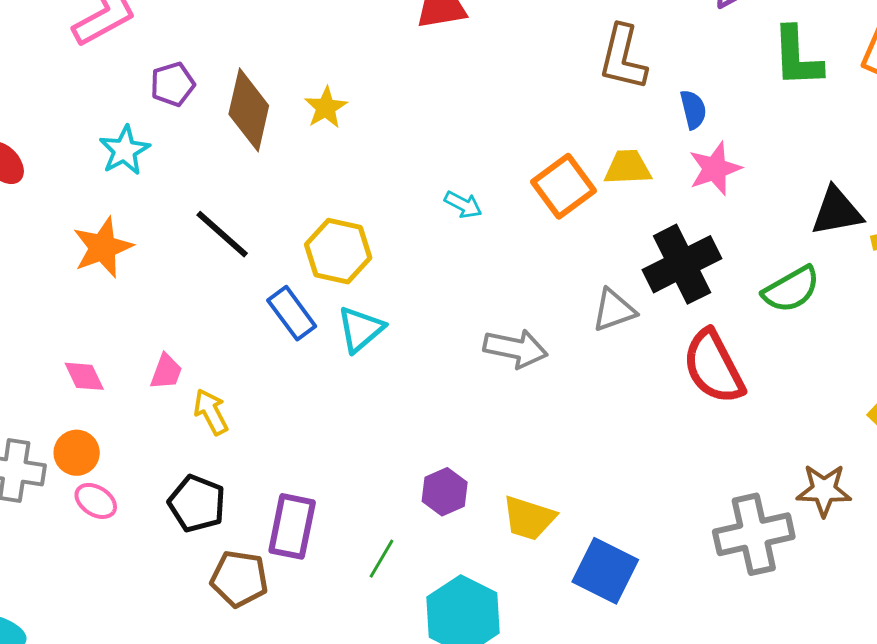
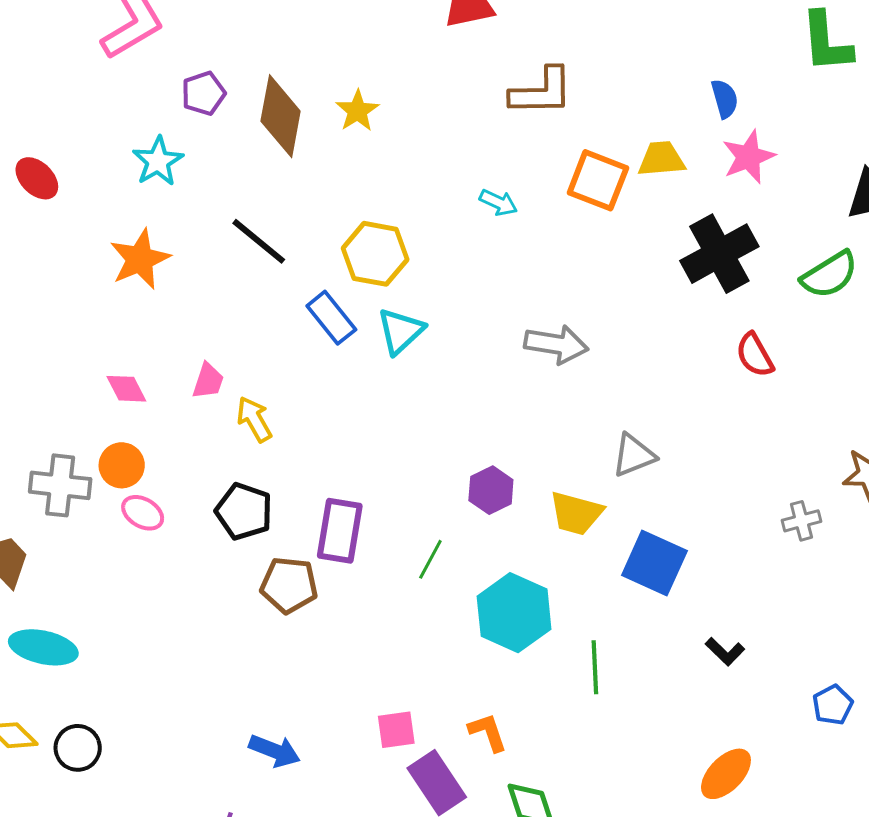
brown L-shape: (623, 58) -> (541, 92), moved, turned -102
orange square: (563, 186) -> (598, 180), turned -30
gray triangle: (614, 310) -> (634, 455), moved
red semicircle: (713, 367) -> (755, 355), size x0.6
gray cross: (754, 534) -> (801, 521), size x0.5

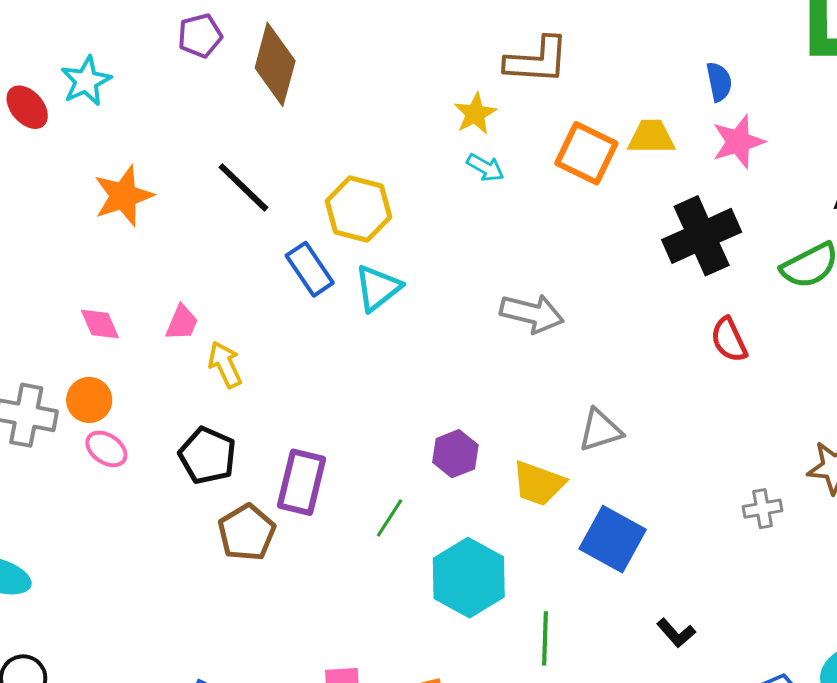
yellow star: (357, 111) -> (475, 114), moved
cyan star: (158, 161) -> (86, 81), moved
brown pentagon: (289, 585) -> (247, 532), turned 30

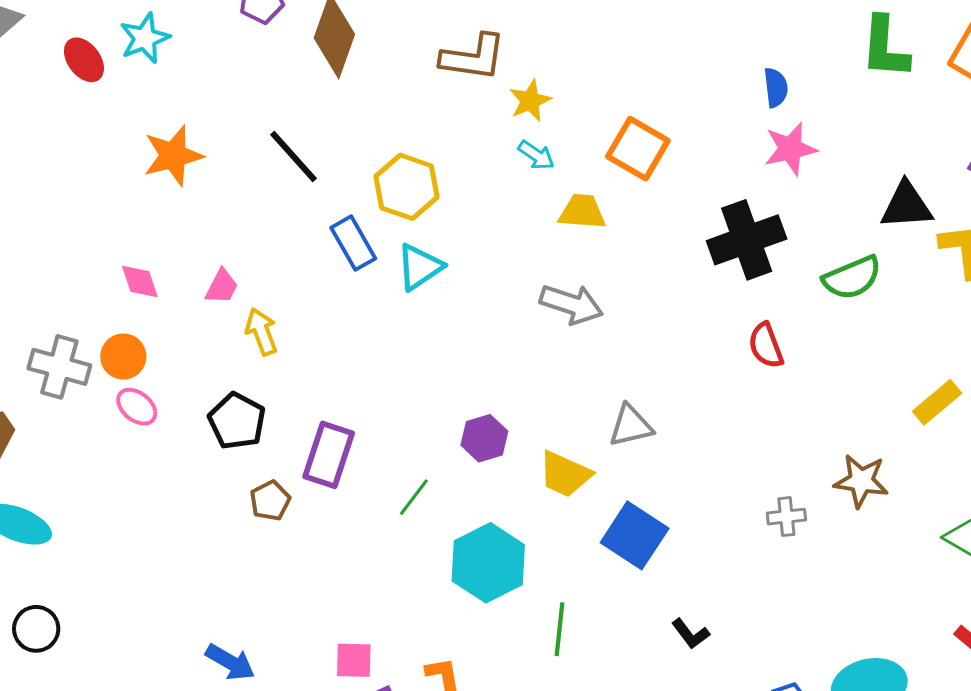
brown L-shape: (537, 60) -> (473, 57), moved
yellow trapezoid: (651, 137) -> (582, 212), moved
brown pentagon: (247, 532) -> (270, 501), size x0.7

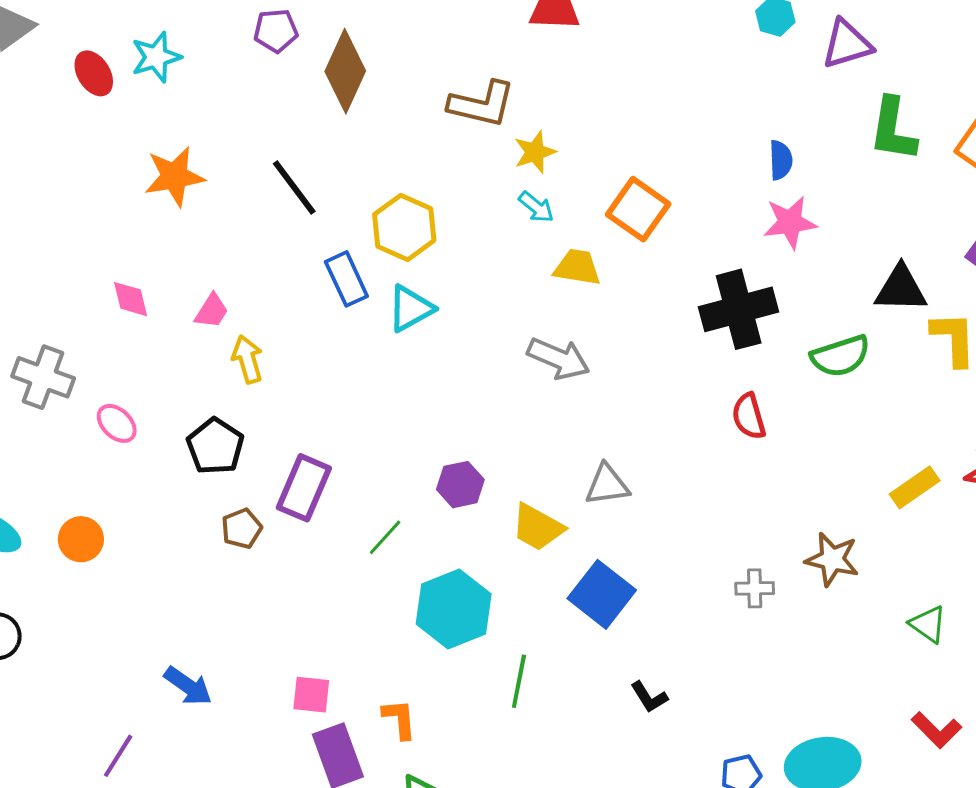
orange circle: (123, 357) -> (81, 539), moved

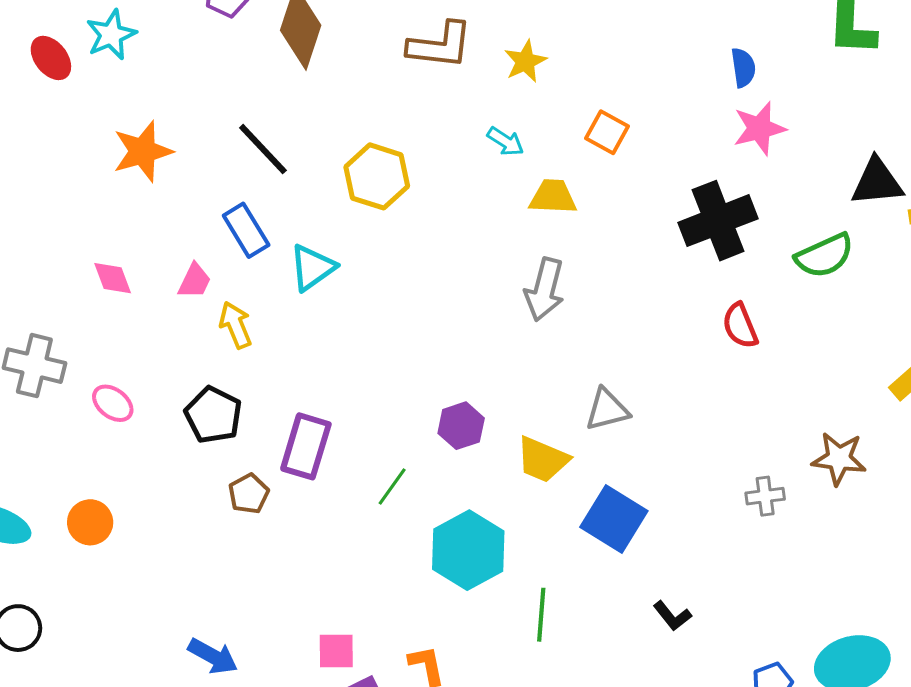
yellow star: (535, 152) -> (525, 61), moved
orange square: (638, 209) -> (607, 132), size x0.7
blue rectangle: (346, 279) -> (246, 230), moved
cyan triangle: (411, 308) -> (312, 268), moved
gray arrow: (559, 358) -> (545, 289), turned 88

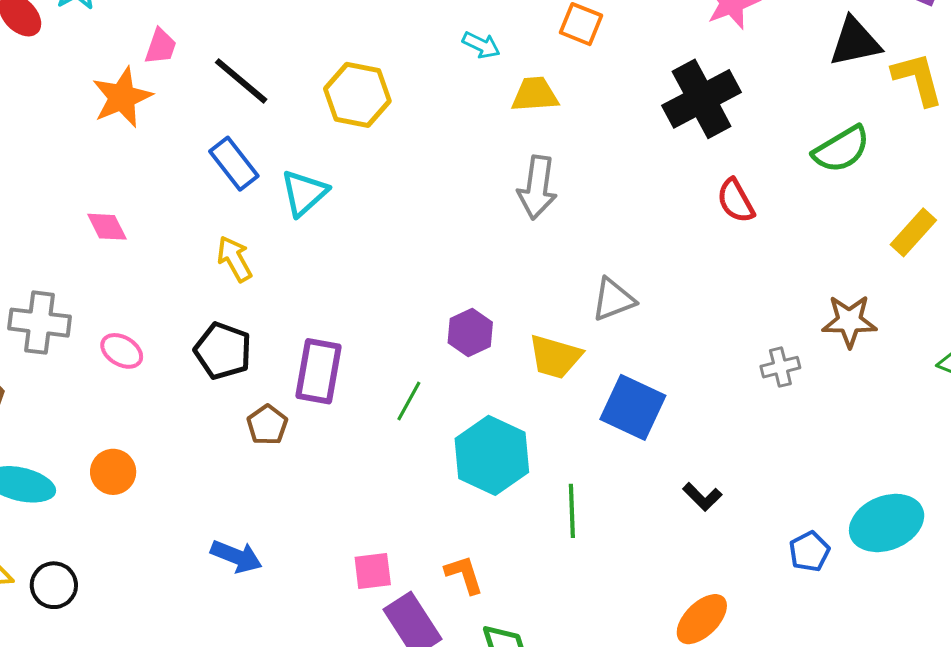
green semicircle: (824, 256) -> (841, 149), moved
pink trapezoid: (195, 281) -> (161, 46), moved
blue arrow: (213, 656) -> (236, 556), moved

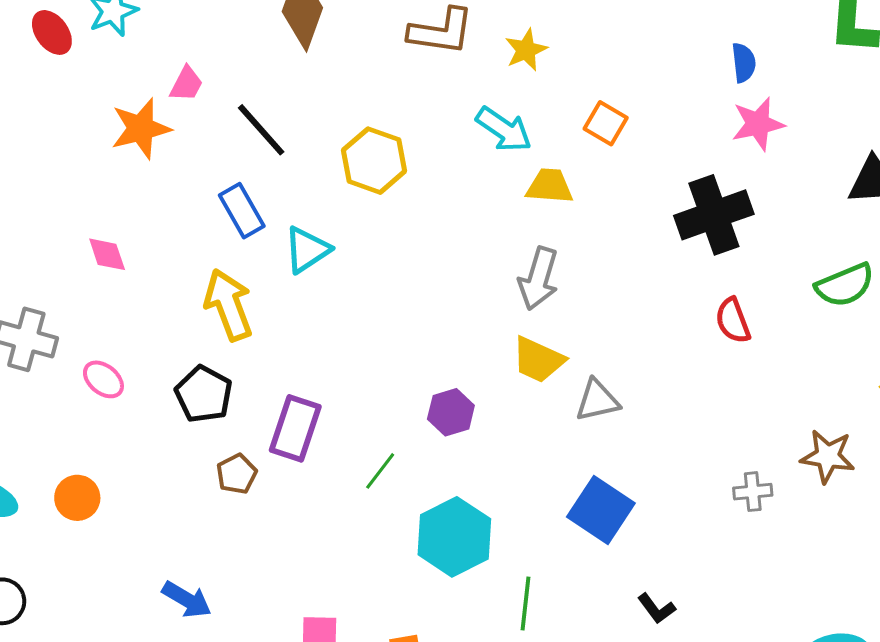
cyan arrow: (481, 45) -> (504, 129), size x1.5
yellow arrow: (235, 259) -> (229, 305), size x1.5
yellow trapezoid: (555, 357) -> (538, 360), moved

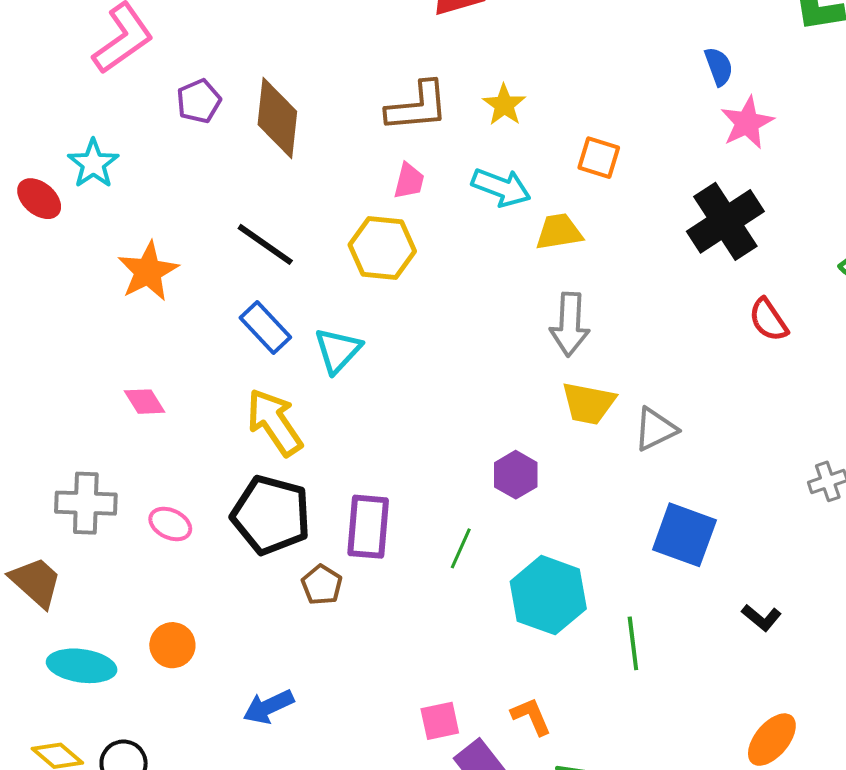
pink trapezoid: (186, 84) -> (409, 181), moved
black pentagon: (204, 394) -> (271, 515), size x1.4
blue arrow: (187, 600) -> (268, 707), moved, turned 138

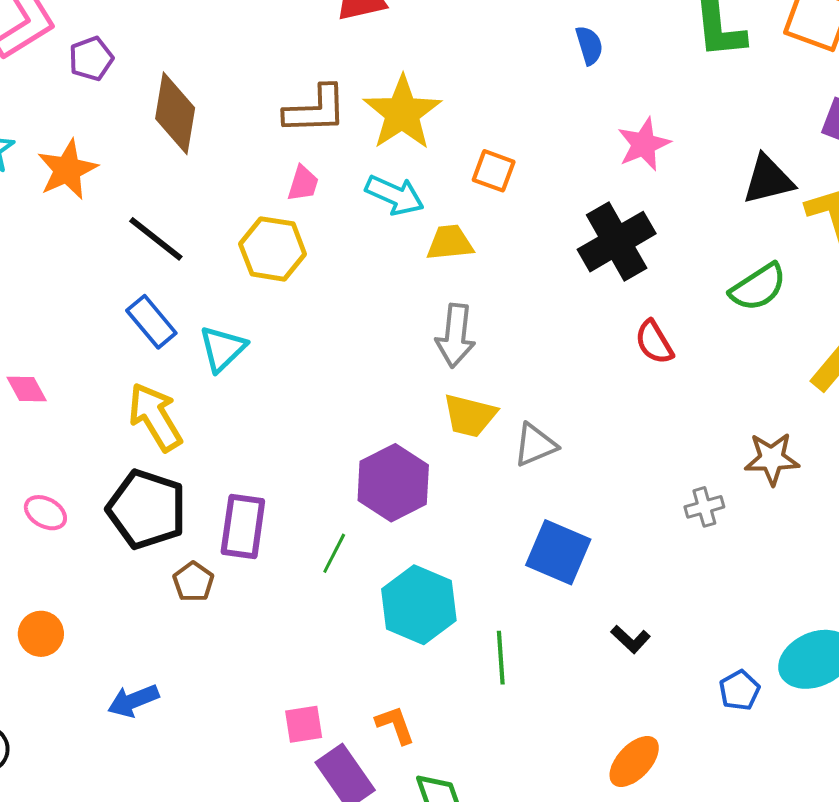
blue semicircle: (719, 66) -> (589, 45), moved
purple pentagon: (199, 101) -> (91, 59), moved
yellow star: (504, 105) -> (402, 113), size x1.8
orange star: (148, 271) -> (67, 170), moved
purple hexagon: (516, 475) -> (393, 483), size x1.6

